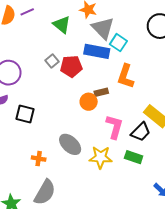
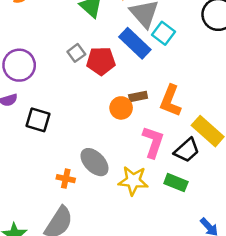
blue rectangle: (97, 51) -> (135, 43), turned 30
orange L-shape: (126, 76) -> (170, 101), moved
orange cross: (39, 159) -> (66, 179), moved

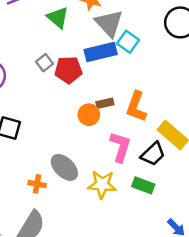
blue rectangle: (135, 43) -> (101, 52), turned -56

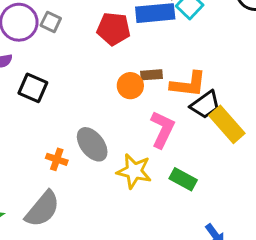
gray square: (45, 63) -> (51, 22), moved, turned -35
orange L-shape: (136, 107) -> (188, 84), turned -112
black trapezoid: (153, 154) -> (205, 105), moved

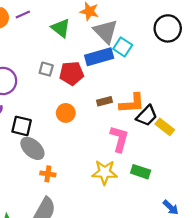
gray square: (51, 22) -> (46, 69), moved
orange circle: (130, 86) -> (66, 113), moved
yellow rectangle: (227, 124) -> (165, 127), size x0.7
gray ellipse: (92, 144) -> (32, 148), moved

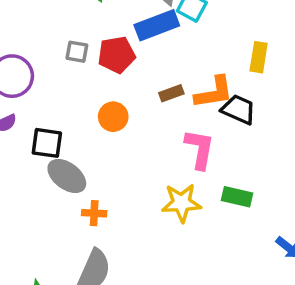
black trapezoid: (147, 116) -> (239, 110), turned -105
yellow rectangle: (165, 127) -> (259, 57), moved, turned 66

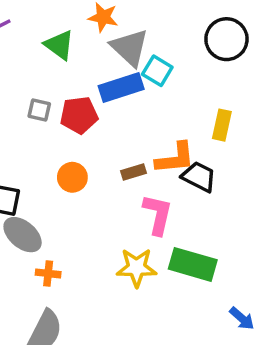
brown rectangle: (171, 93) -> (134, 172), moved
green rectangle: (237, 197) -> (193, 264), size x1.5

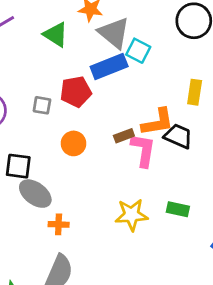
gray square: (39, 110) -> (42, 105), moved
pink L-shape: (158, 214) -> (143, 150), moved
green rectangle: (193, 264) -> (178, 209), size x0.6

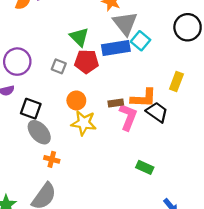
green triangle: (56, 35) -> (79, 37), moved
yellow star: (132, 215) -> (84, 123), moved

